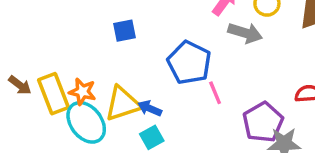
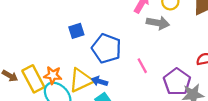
blue pentagon: (189, 63) -> (106, 48), moved

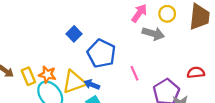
blue square: (76, 31) -> (74, 34), turned -32
yellow rectangle: (33, 79) -> (28, 76), size x0.7

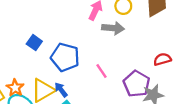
orange star: (47, 74) -> (15, 88), turned 30
blue arrow: (92, 85) -> (61, 90), turned 40

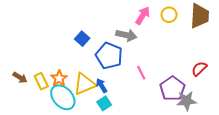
gray arrow: (113, 28) -> (126, 35), moved
red semicircle: (162, 59) -> (199, 69), turned -35

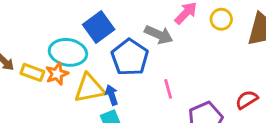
blue square: (82, 39) -> (99, 27), size x1.5
yellow rectangle: (41, 81) -> (32, 72), turned -56
cyan ellipse: (63, 97) -> (68, 52), moved, turned -50

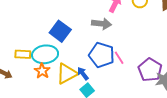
blue pentagon: (130, 57) -> (102, 55), moved
yellow rectangle: (32, 72) -> (23, 54), moved

